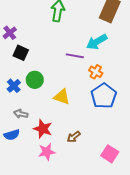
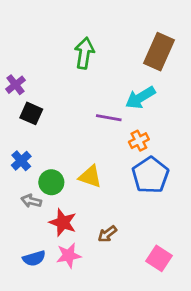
orange cross: (96, 72) -> (139, 141), turned 32
green circle: (35, 80) -> (51, 182), moved
blue semicircle: (12, 135) -> (34, 258), moved

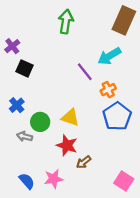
purple line: (109, 118) -> (85, 72), turned 42
red star: (63, 222) -> (67, 145), moved
blue semicircle: (34, 258) -> (27, 181), turned -114

